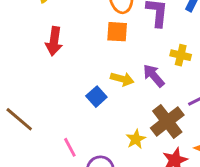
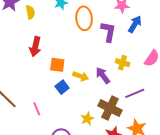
orange square: (117, 32) -> (57, 65), moved
brown cross: (167, 121) -> (110, 108), turned -30
pink line: (70, 147) -> (37, 109), moved

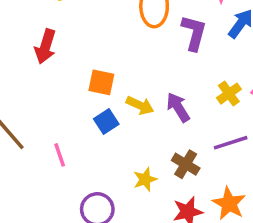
red arrow: (35, 47) -> (45, 46), moved
yellow cross: (123, 63) -> (229, 94), moved, turned 32
brown cross: (110, 108) -> (186, 164), size x0.7

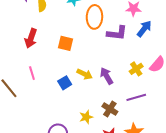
purple L-shape: (194, 33) -> (117, 33), turned 80
orange square: (101, 82) -> (66, 43), moved
pink line: (60, 155) -> (32, 73), moved

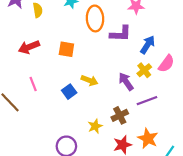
blue arrow: (144, 29) -> (148, 45), moved
red arrow: (31, 38) -> (29, 47), turned 54
purple arrow: (107, 76) -> (126, 82), moved
brown cross: (110, 109) -> (120, 115), turned 35

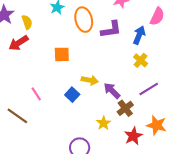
red arrow: (29, 47) -> (18, 43), moved
pink semicircle: (166, 64) -> (157, 16), moved
purple arrow: (126, 82) -> (112, 91), moved

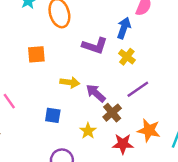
purple L-shape: (111, 30) -> (95, 46), moved, turned 30
blue square: (72, 95) -> (53, 115), moved, turned -32
red star: (133, 136) -> (123, 144), turned 30

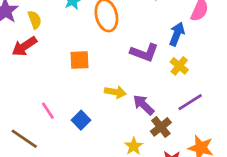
blue square: (53, 115) -> (81, 120), moved, turned 35

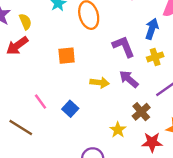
purple L-shape: (144, 53) -> (124, 46), turned -130
yellow cross: (179, 66) -> (155, 57), turned 35
purple arrow: (144, 105) -> (129, 79), moved

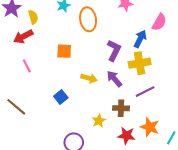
purple L-shape: (124, 46) -> (114, 50), turned 40
yellow cross: (155, 57) -> (140, 63), size x1.5
pink line: (41, 102) -> (27, 66), moved
brown cross: (141, 112) -> (121, 108), turned 35

